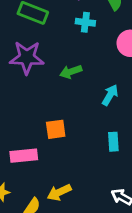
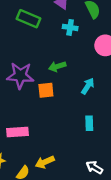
purple star: (27, 58) -> (20, 76), moved
orange square: (56, 129) -> (46, 90), moved

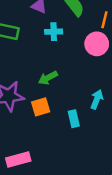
cyan arrow: (88, 86) -> (97, 99), moved
cyan rectangle: (89, 123) -> (74, 119), moved

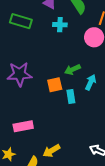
green arrow: (48, 78) -> (72, 70), moved
orange square: (41, 107) -> (55, 85), moved

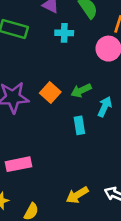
orange square: (55, 85) -> (50, 93), moved, turned -35
yellow arrow: (51, 151) -> (77, 195), moved

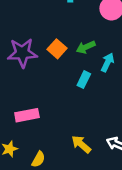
cyan rectangle: (79, 125) -> (84, 80), turned 35
yellow arrow: (77, 195) -> (81, 144), turned 72

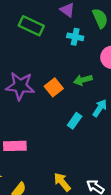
green arrow: (86, 47) -> (83, 80), moved

